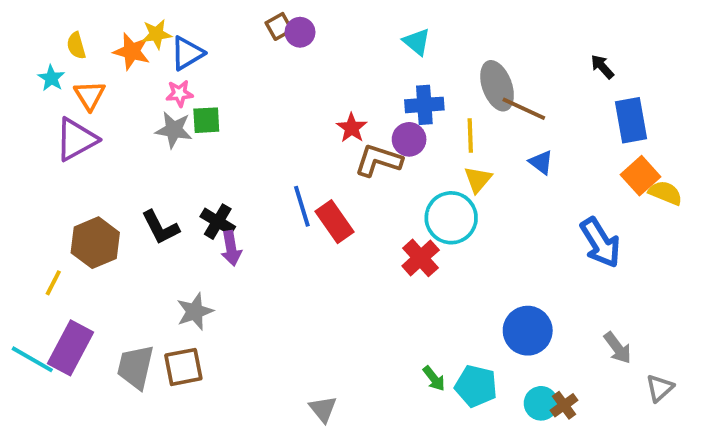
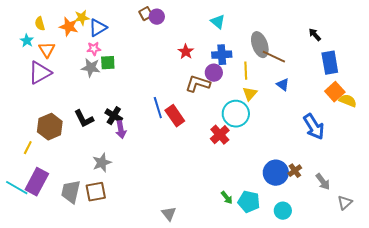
red star: (352, 128) -> (186, 52), moved
brown cross: (564, 405) -> (295, 171), moved

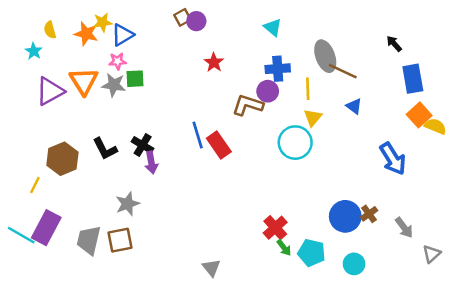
orange triangle: (47, 50) -> (84, 81), moved, size x1.4
red star: (186, 52) -> (214, 62), moved
red cross: (220, 135) -> (275, 228), moved

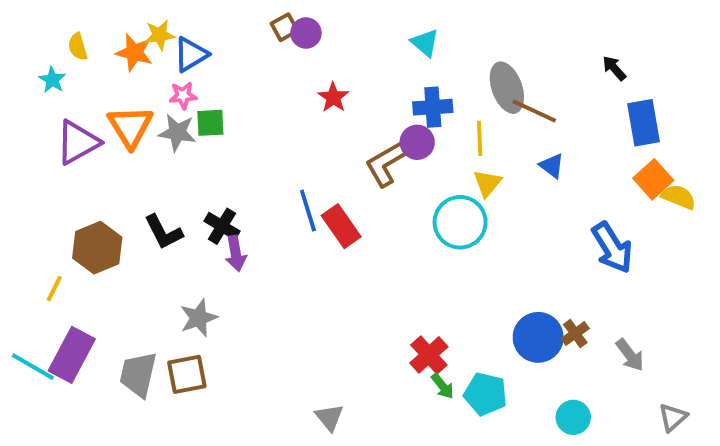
brown L-shape: (248, 105) -> (386, 164), turned -48
gray triangle: (432, 254) -> (673, 417), moved
cyan circle: (354, 264) -> (573, 417), moved

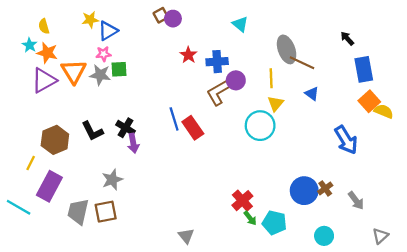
orange star: (134, 53) -> (47, 53), moved
blue cross: (433, 107) -> (217, 62), moved
purple rectangle: (72, 355) -> (49, 186), moved

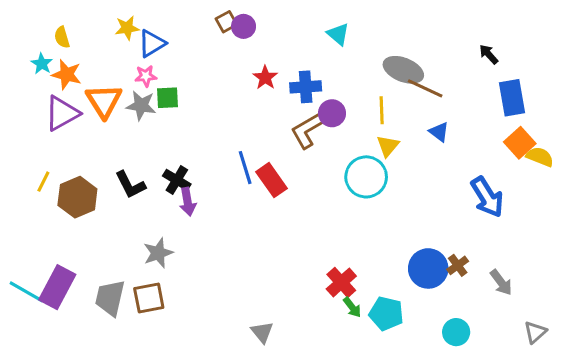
gray ellipse: (287, 49) -> (403, 70), turned -48
yellow line: (31, 163) -> (43, 182), moved
purple rectangle: (49, 186) -> (57, 287), moved

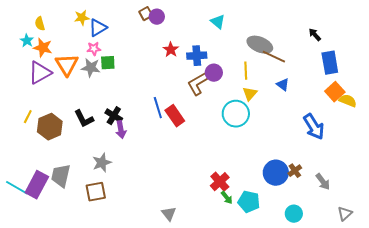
gray trapezoid: (110, 298) -> (61, 176), moved

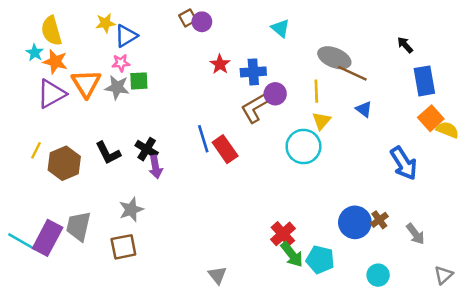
yellow semicircle: (40, 24) -> (51, 31), size x1.6
green arrow: (227, 198) -> (292, 255), size x1.5

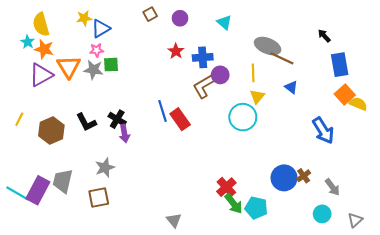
purple circle: (202, 22) -> (180, 18), moved
yellow line: (36, 150) -> (19, 119), moved
cyan circle: (378, 275) -> (322, 214), moved

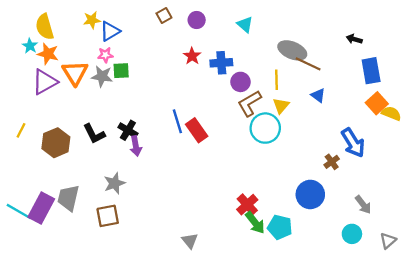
black arrow: (324, 36) -> (354, 39), turned -32
brown L-shape: (204, 86) -> (249, 103), moved
brown cross: (304, 176) -> (332, 162), moved

